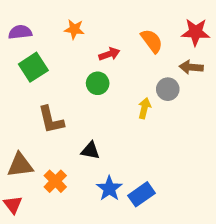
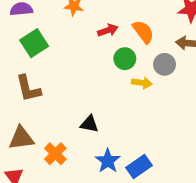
orange semicircle: (152, 41) -> (143, 32), moved
green circle: (98, 83) -> (125, 59), moved
yellow arrow: (144, 108) -> (142, 83), turned 84
brown L-shape: (51, 120) -> (28, 88), moved

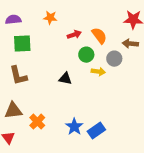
green square: (34, 43) -> (22, 44), turned 30
black triangle: (89, 124) -> (65, 79), moved

